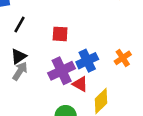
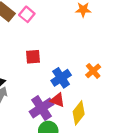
purple cross: (62, 71) -> (41, 108), moved

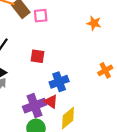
pink square: (27, 14) -> (41, 16), turned 32
orange cross: (93, 71) -> (105, 70), moved

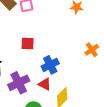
purple cross: (35, 106) -> (19, 83), moved

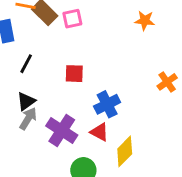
purple cross: (19, 83) -> (62, 130), turned -30

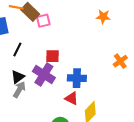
pink square: (72, 19) -> (43, 21), moved
blue cross: (107, 104) -> (77, 78), turned 30
purple cross: (62, 130) -> (44, 75), moved

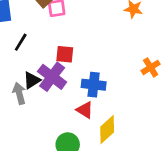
black triangle: (18, 77) -> (32, 80), moved
gray arrow: (19, 89) -> (19, 93), turned -49

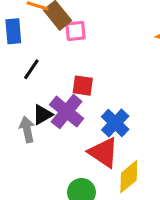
blue cross: (94, 85) -> (115, 123), turned 35
red triangle: (85, 110) -> (103, 152), size x1.5

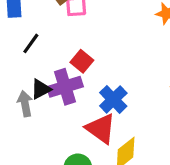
red square: (83, 86) -> (82, 61), turned 30
purple cross: (67, 112) -> (65, 87), turned 32

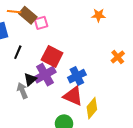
red square: (82, 61) -> (52, 56), size x1.5
blue cross: (113, 99) -> (77, 76), turned 30

